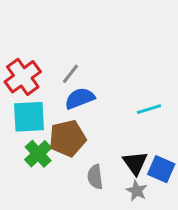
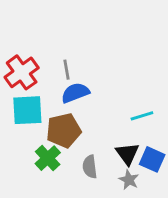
gray line: (70, 74) -> (67, 70), turned -48
cyan line: (149, 109) -> (142, 116), moved
green cross: (38, 154) -> (48, 158), moved

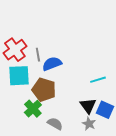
gray line: (67, 70) -> (38, 55), moved
brown pentagon: (64, 130) -> (44, 90), turned 30
gray semicircle: (90, 167) -> (55, 124), moved, turned 126

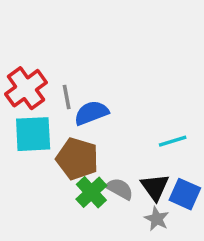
green cross: (33, 109) -> (91, 192), moved
gray semicircle: (55, 124) -> (120, 189), moved

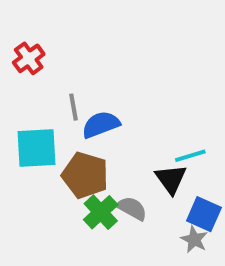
red cross: (26, 88) -> (29, 58), moved, size x0.7
black triangle: (155, 187) -> (171, 179), moved
gray star: (157, 219) -> (194, 239), moved

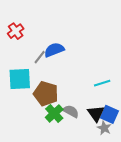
gray line: (73, 107) -> (40, 57), turned 48
blue semicircle: (101, 125) -> (54, 50), moved
black triangle: (171, 179) -> (96, 113), moved

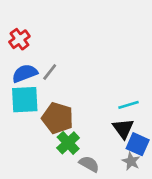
blue semicircle: (54, 50) -> (25, 73), moved
gray semicircle: (71, 111) -> (89, 164), moved
black triangle: (96, 113) -> (123, 128), moved

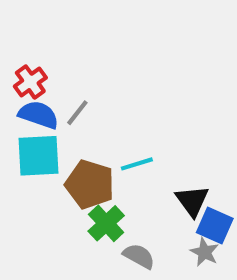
red cross: (19, 39) -> (30, 82), moved
blue semicircle: (25, 73) -> (38, 115), turned 40
cyan line: (128, 105) -> (137, 164), moved

